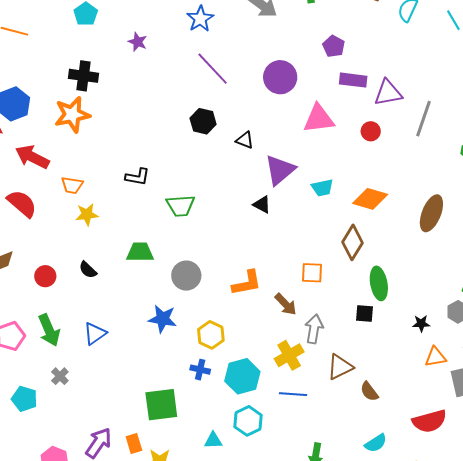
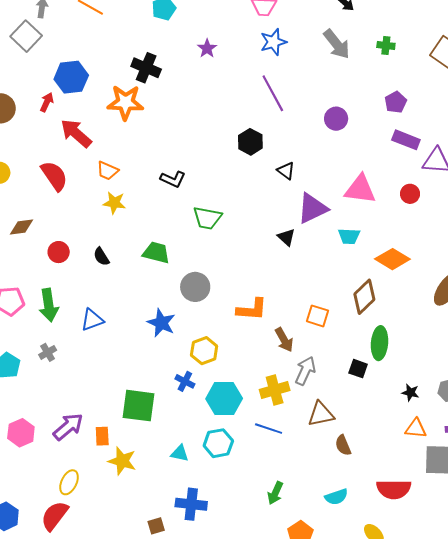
purple circle: (280, 77) -> (336, 119), size x0.7
pink triangle: (319, 119) -> (360, 189), moved

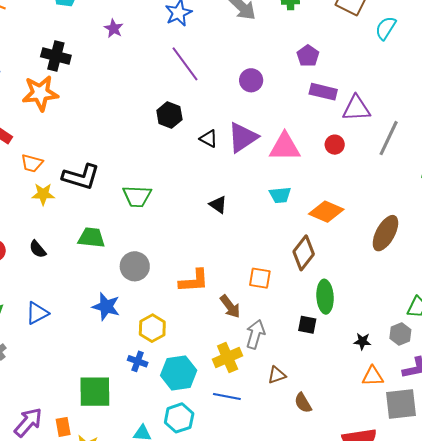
black L-shape: (173, 179) -> (81, 177), moved, size x1.5
purple triangle: (312, 208) -> (243, 137), moved
brown triangle: (321, 414) -> (277, 375), size x0.7

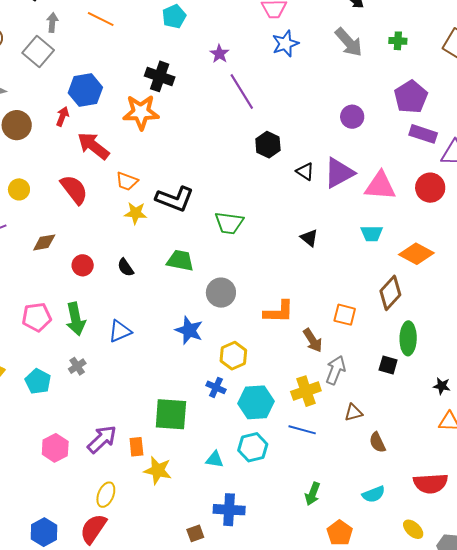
purple pentagon: (308, 56) -> (411, 97), size x1.5
purple line: (185, 64) -> (242, 92), moved
red circle: (335, 145) -> (430, 188), size x1.5

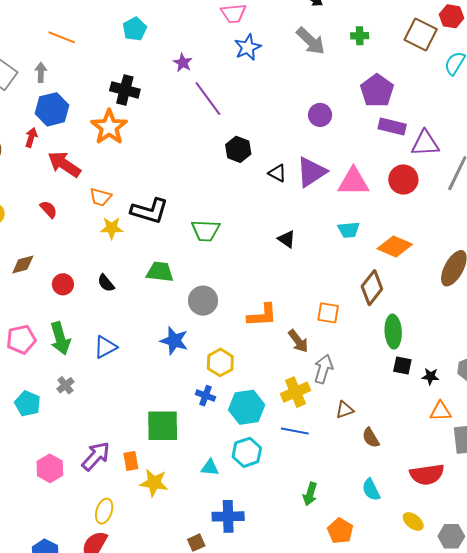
gray arrow: (52, 22) -> (41, 72), moved
orange star: (141, 112) -> (109, 127), turned -30
red semicircle: (74, 190) -> (49, 209), size x0.6
black square: (388, 365) -> (402, 366), moved
cyan semicircle: (374, 494) -> (371, 490), turned 90

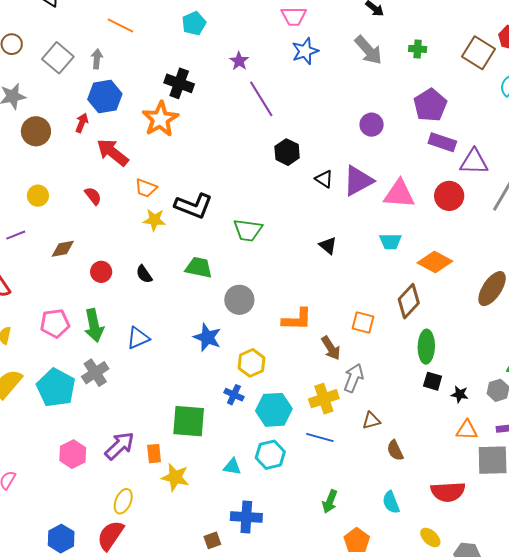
gray cross: (65, 385) -> (95, 373), size x1.5
cyan pentagon: (28, 403) -> (56, 388), size x1.5

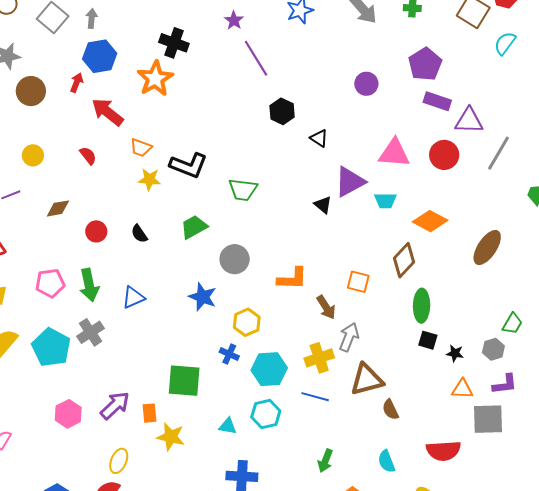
purple triangle: (358, 181) -> (350, 182), moved
green trapezoid: (199, 267) -> (194, 227), turned -40
brown triangle: (371, 420) -> (367, 380), size x1.8

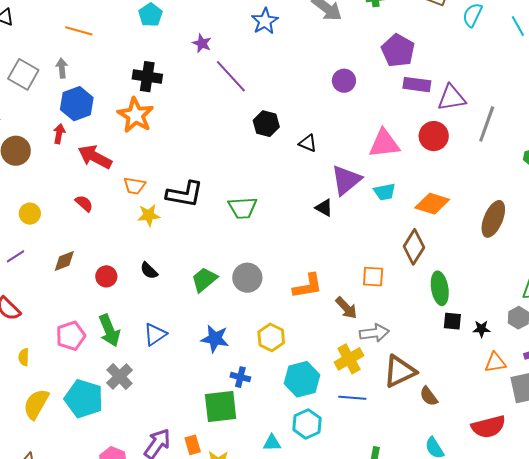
green trapezoid: (194, 227) -> (204, 280), moved
blue star: (203, 297) -> (215, 339), moved
gray arrow: (349, 337) -> (374, 333), turned 72
blue cross: (229, 354) -> (240, 377), moved

